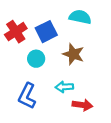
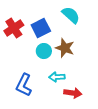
cyan semicircle: (80, 17) -> (71, 15), turned 30
cyan circle: (36, 59) -> (44, 51), moved

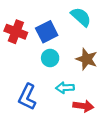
red cross: (14, 28) -> (16, 32), turned -36
brown star: (65, 48) -> (87, 59), moved

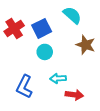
red cross: (16, 32) -> (14, 28), turned 36
brown star: (87, 59) -> (86, 45), moved

